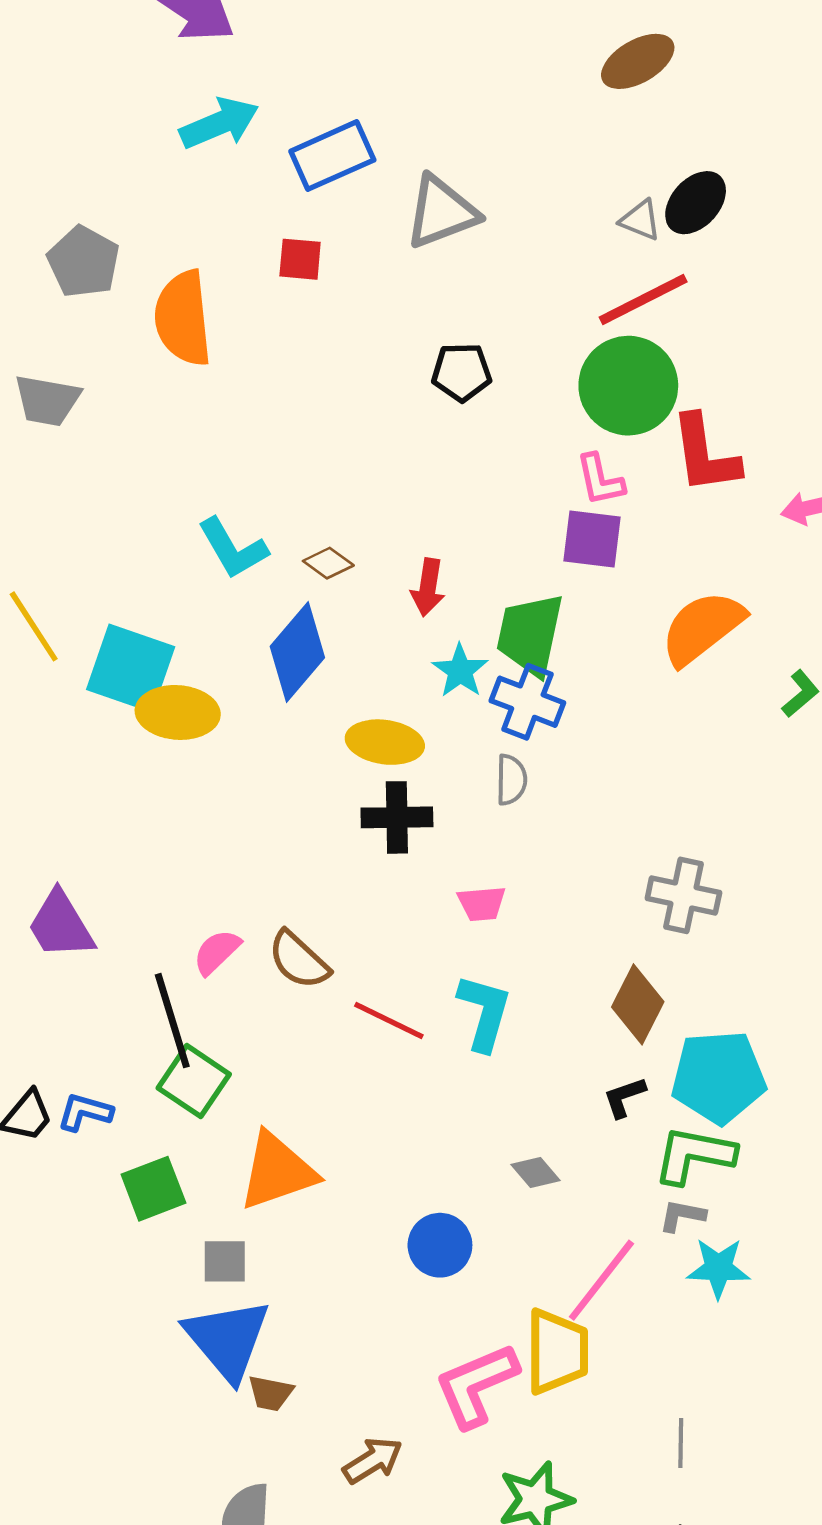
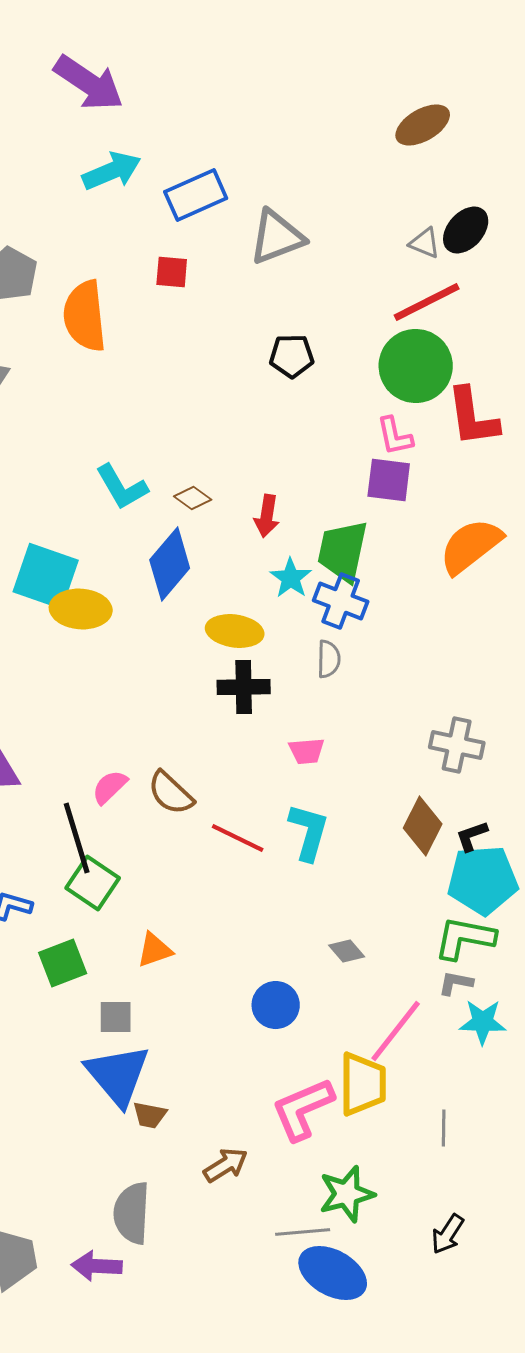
black L-shape: (624, 1097) -> (472, 836), moved
orange triangle: (277, 1171) -> (155, 950), size x0.6
gray line: (681, 1443) -> (444, 1128), moved

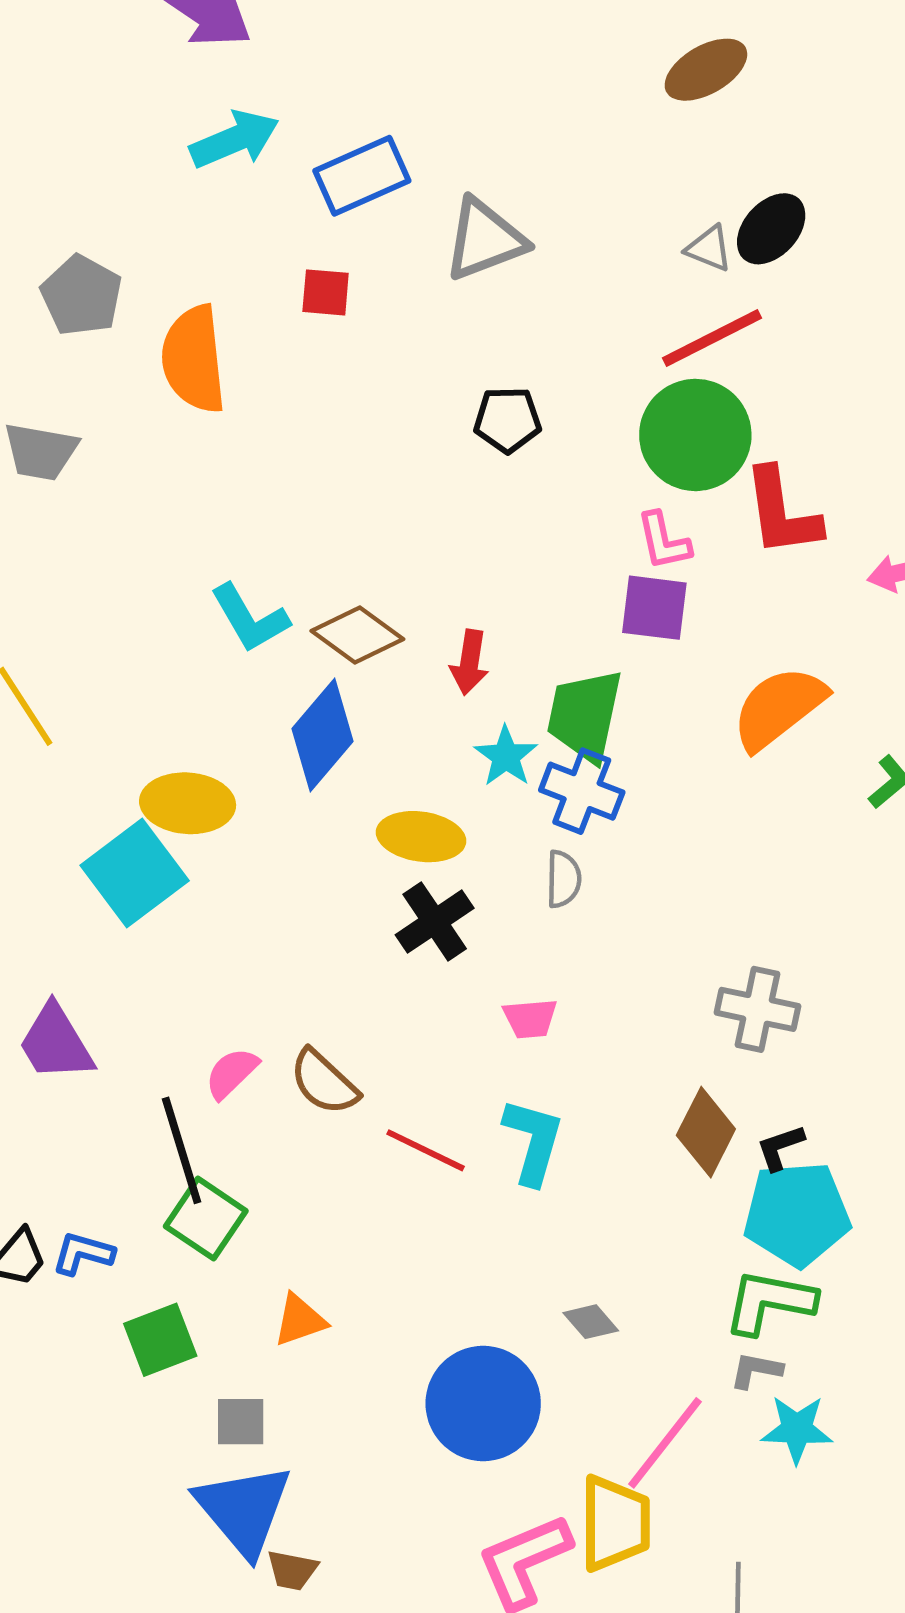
brown diamond: (193, 498) -> (357, 635), size x1.6
cyan square: (46, 576) -> (135, 873), moved, turned 34
black cross: (244, 687) -> (435, 921), turned -33
blue circle: (276, 1005) -> (483, 1403), size x1.6

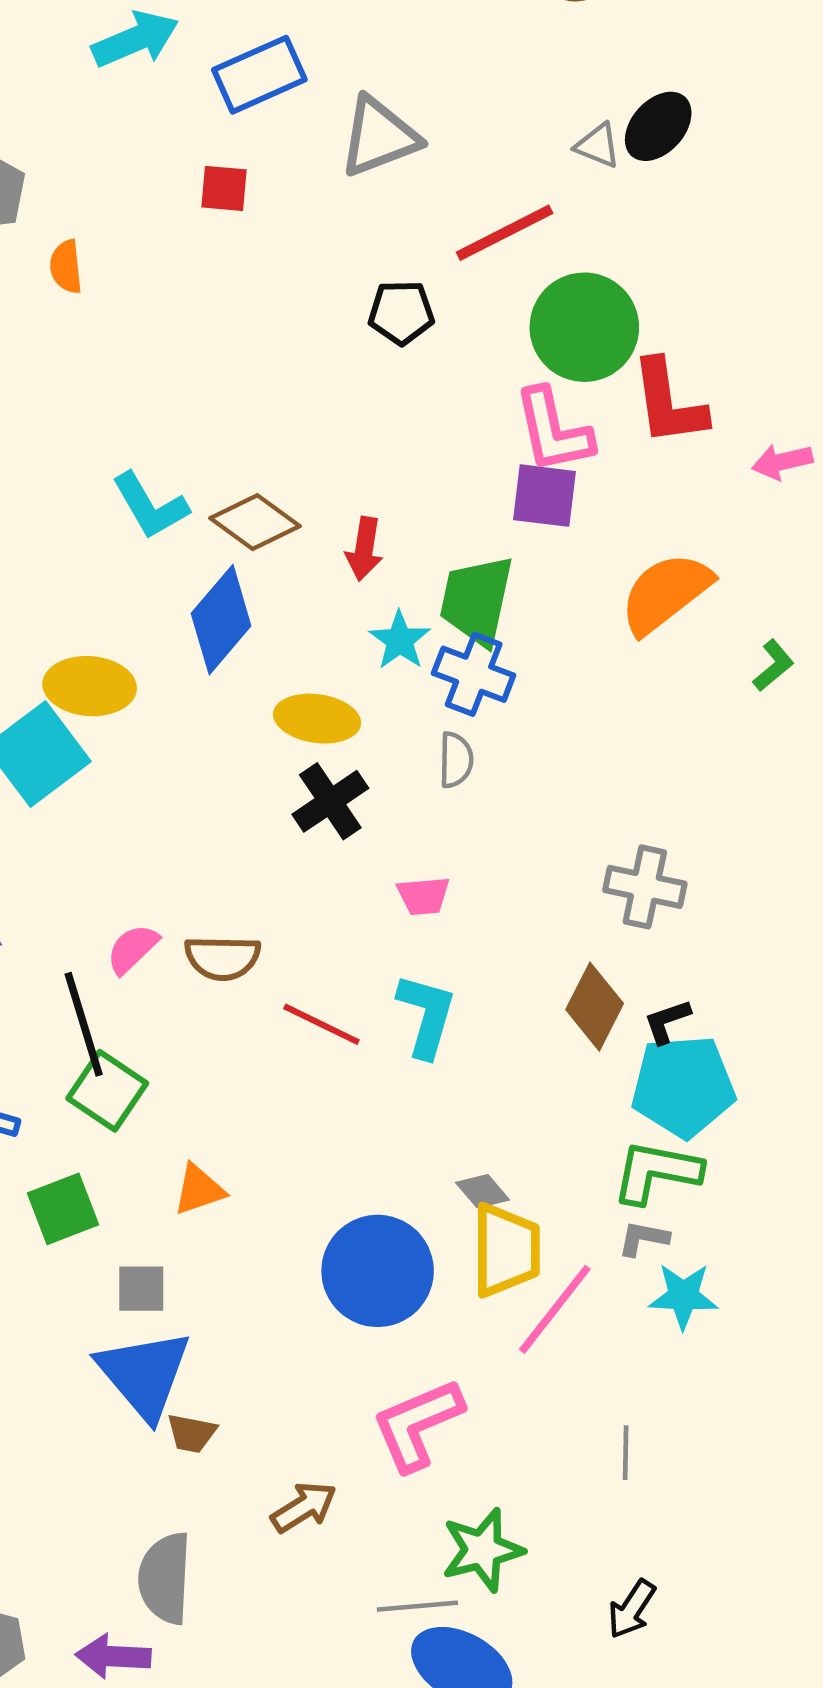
red line: (712, 338) -> (505, 233), moved
orange semicircle: (194, 359) -> (66, 267), moved, size x0.5
pink L-shape: (664, 541) -> (553, 431), size x1.5
brown semicircle: (324, 1082) -> (223, 958), turned -42
yellow trapezoid: (615, 1523) -> (506, 1250), moved

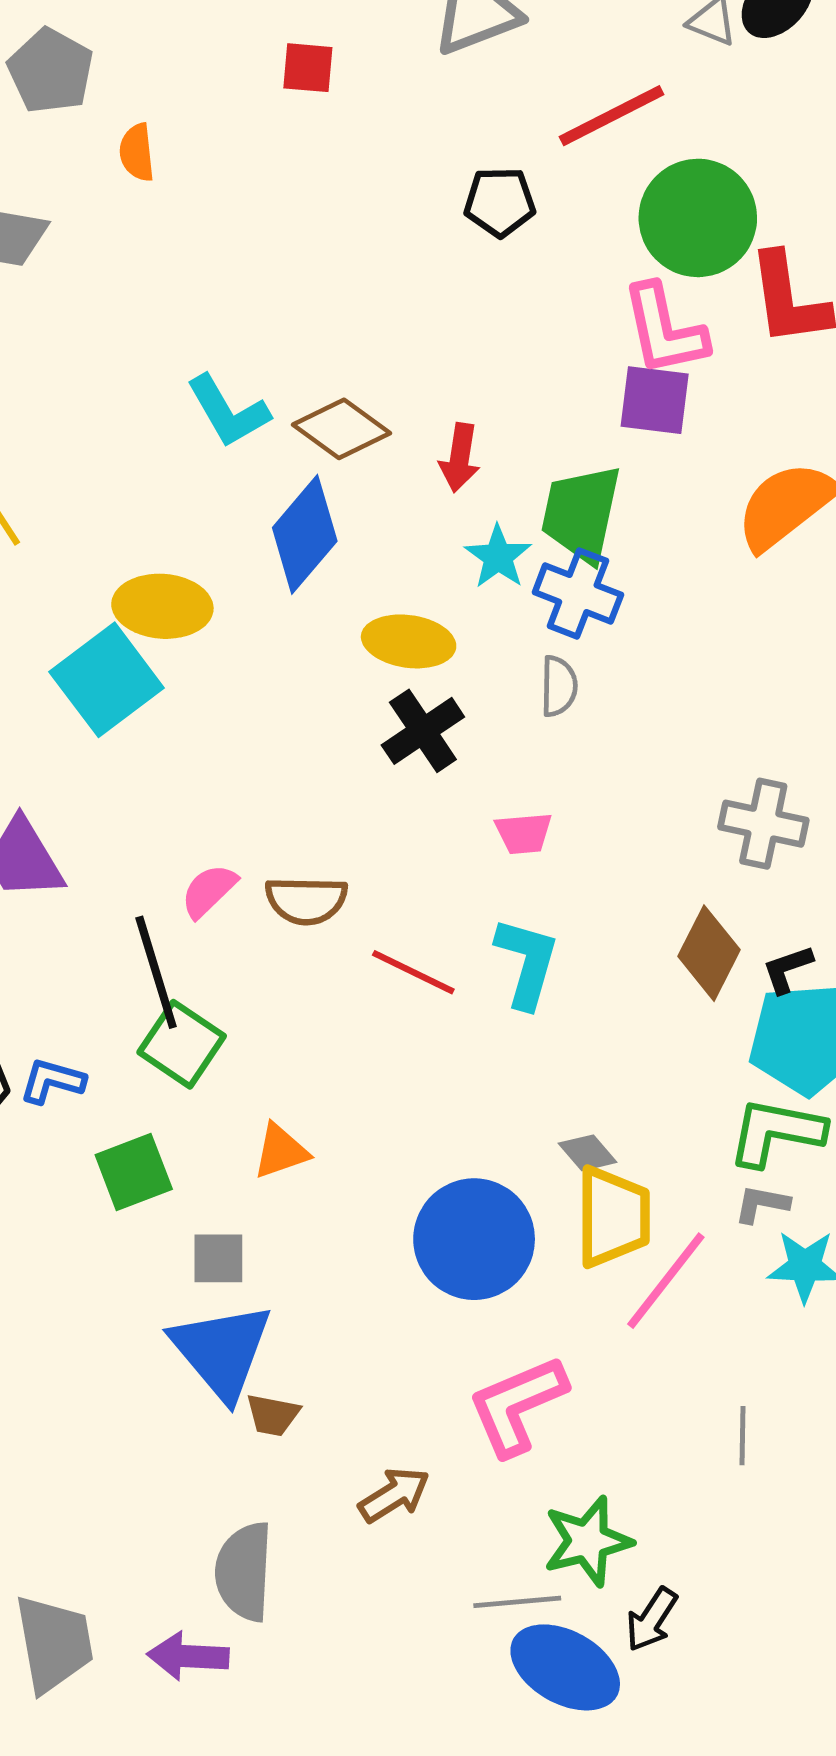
black arrow: (632, 1609) -> (651, 1619), moved

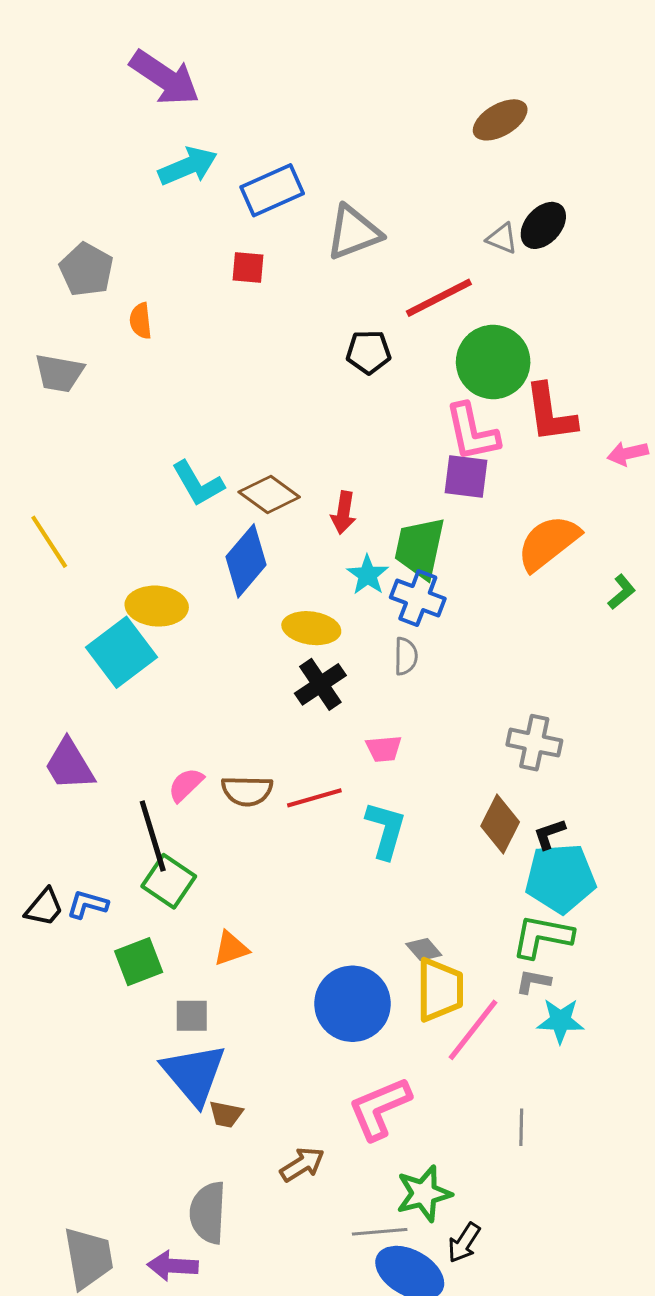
red line: (413, 972) -> (314, 798), moved, turned -42

